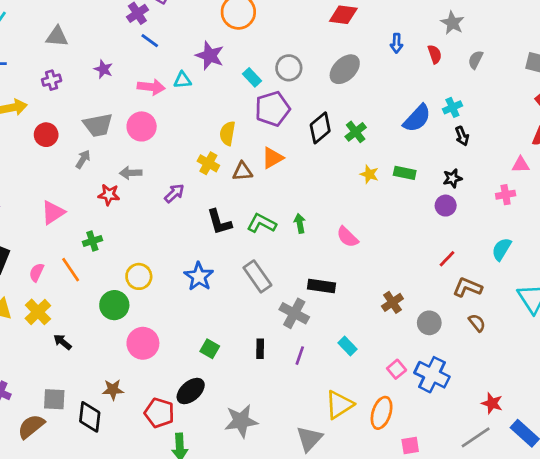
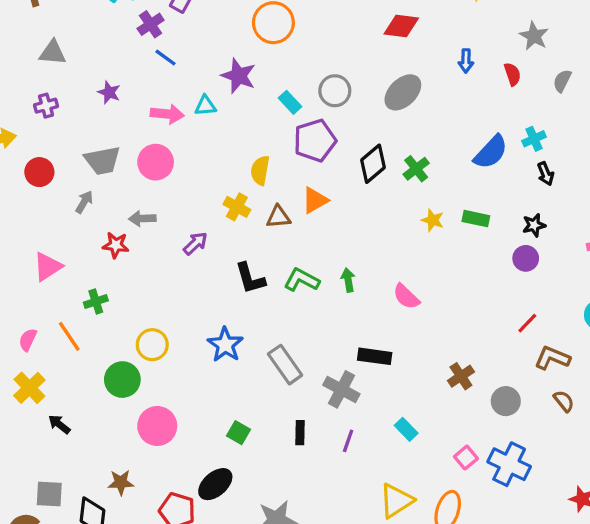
gray rectangle: (257, 276) -> (285, 365), moved

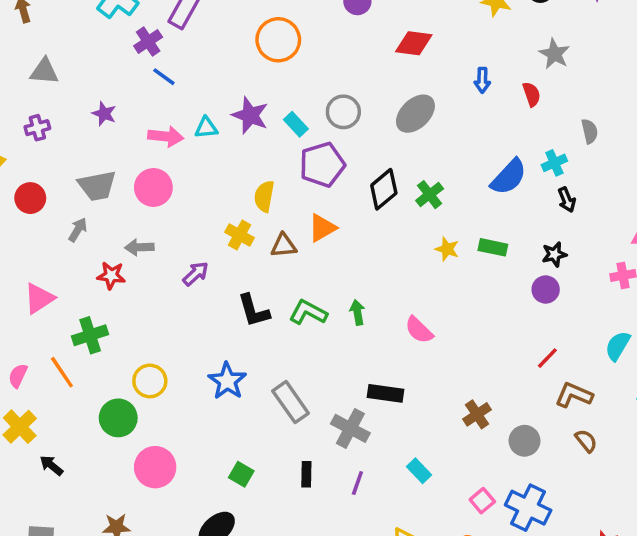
purple star: (239, 76) -> (250, 115), moved
gray semicircle: (562, 81) -> (590, 131), moved, turned 140
green cross: (96, 302) -> (90, 335), size x1.4

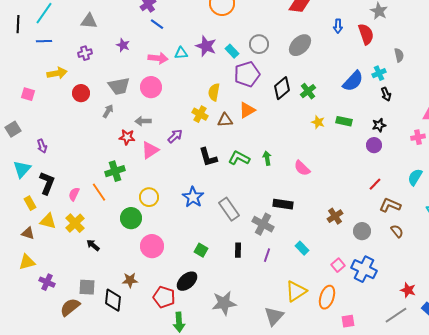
red semicircle: (532, 94) -> (366, 34), size x1.5
pink triangle: (39, 298) -> (150, 150), moved

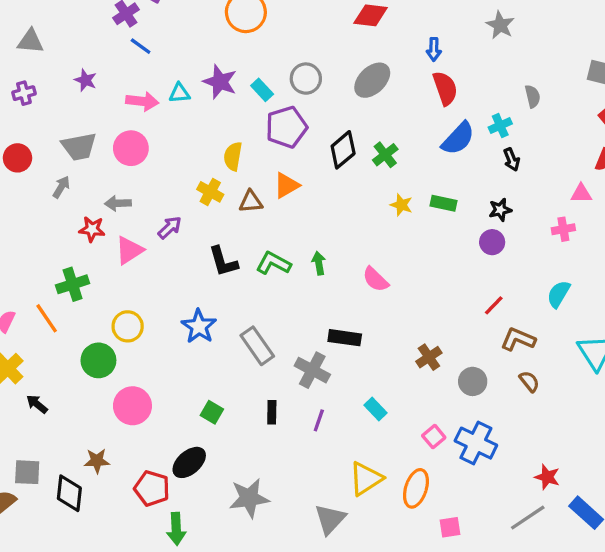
red semicircle: (366, 34) -> (445, 88), moved

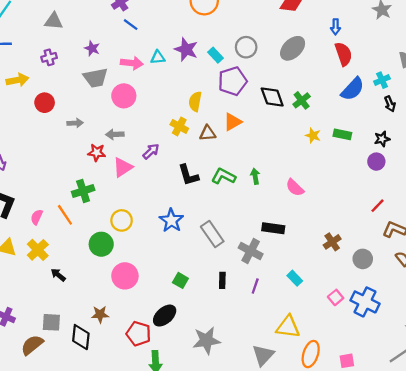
gray trapezoid: (79, 147) -> (96, 78), moved
black diamond: (343, 150) -> (272, 97), turned -70
gray arrow: (61, 187) -> (75, 123), turned 56
yellow triangle: (366, 479) -> (288, 327), turned 40
orange ellipse: (416, 488) -> (311, 354), moved

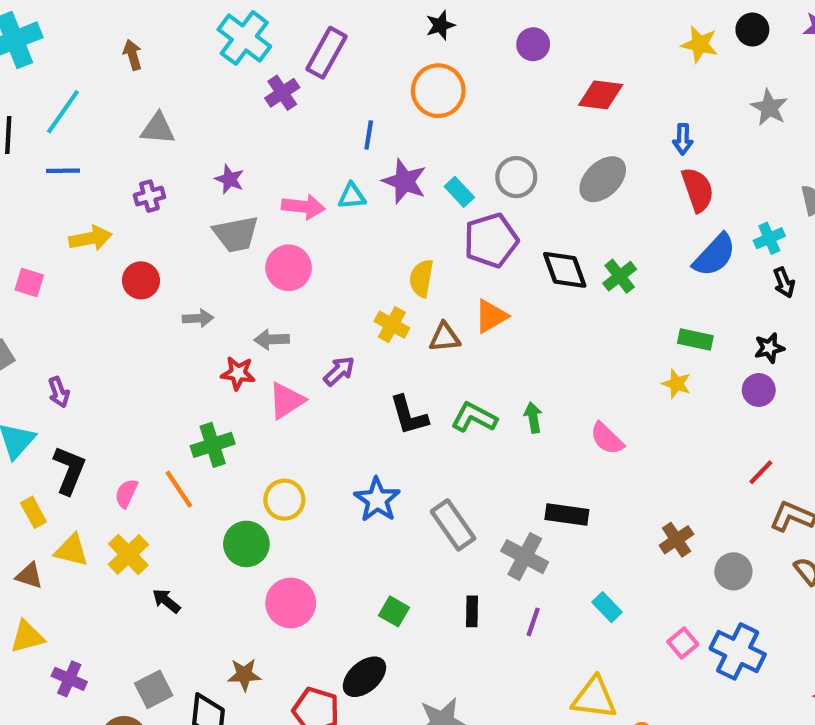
blue line: (131, 25) -> (369, 135), moved, turned 63
yellow star: (313, 135) -> (676, 384), moved
gray square: (51, 322) -> (154, 689), turned -30

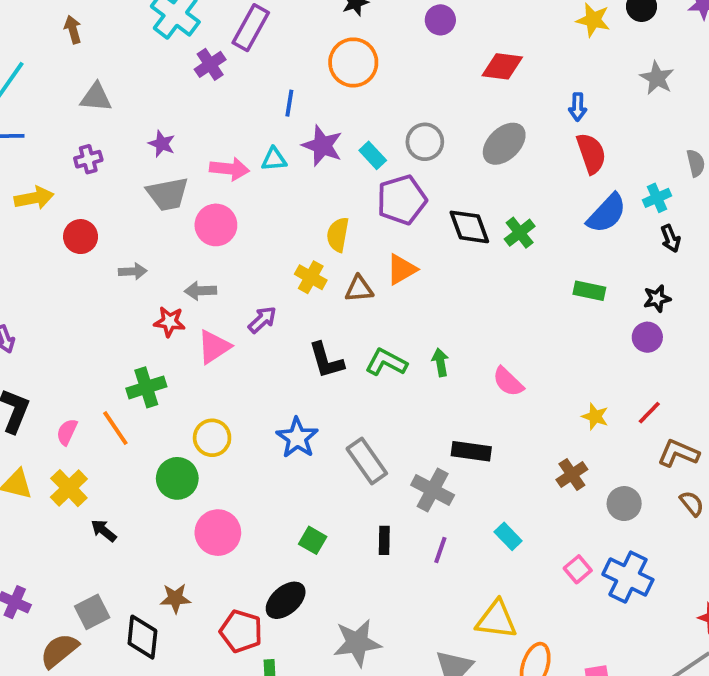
yellow star: (676, 384) -> (595, 416), moved

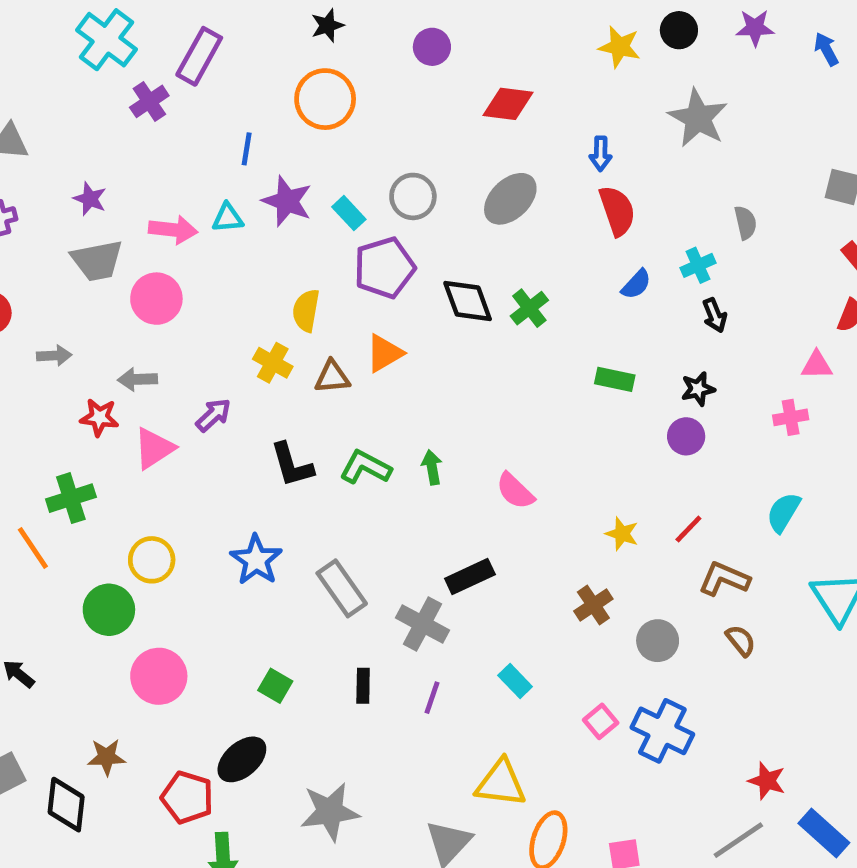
gray star: (657, 78) -> (698, 118), size x1.4
blue semicircle: (607, 213) -> (636, 284), size x0.6
black rectangle: (471, 451) -> (470, 576), turned -33

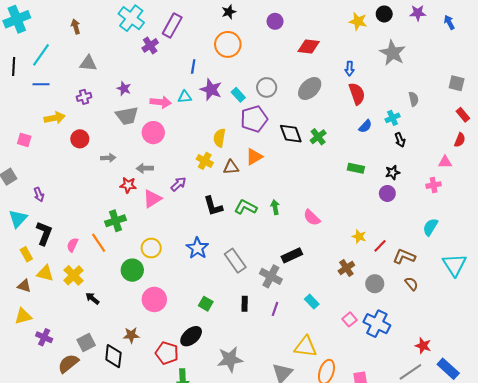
red line: (688, 529) -> (380, 246), moved

